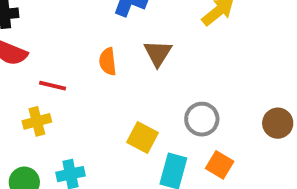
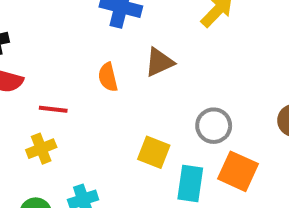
brown triangle: (158, 53) -> (159, 62), turned 40
orange square: (220, 165) -> (238, 171), size x1.4

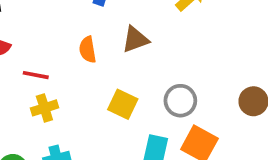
yellow cross: (41, 149) -> (44, 108), moved
yellow square: (154, 152) -> (123, 104), moved

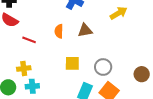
yellow square: (123, 104) -> (72, 63), turned -35
yellow cross: (44, 108) -> (24, 68), moved

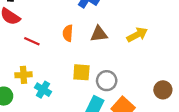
yellow arrow: (119, 13) -> (137, 35), moved
gray circle: (103, 67) -> (107, 81), moved
cyan cross: (32, 86) -> (43, 90), moved, turned 32

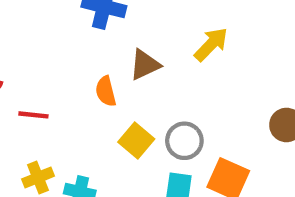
orange semicircle: (68, 33) -> (106, 91), moved
yellow square: (81, 72) -> (136, 141), turned -36

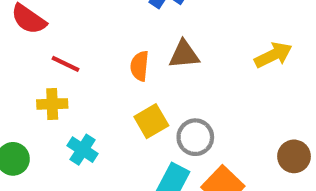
yellow arrow: (211, 44) -> (273, 55), moved
yellow cross: (38, 178) -> (52, 104), moved

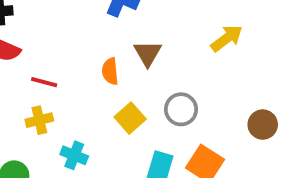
brown triangle: (184, 54) -> (148, 53), turned -44
gray circle: (195, 137) -> (181, 109), moved

